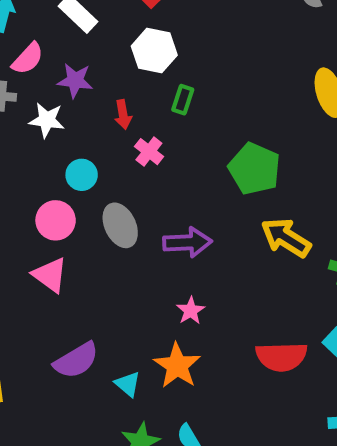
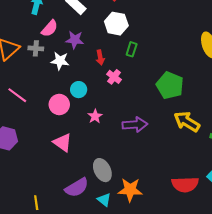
pink circle: (56, 220) -> (59, 104), moved
gray ellipse: (120, 225) -> (102, 170), moved
pink star: (191, 311) -> (95, 116), moved
orange star: (177, 366) -> (130, 190), turned -30

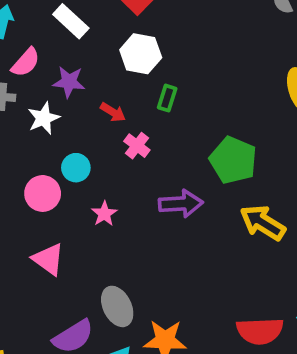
red arrow: (100, 57) -> (113, 112), turned -48
white star: (60, 61) -> (44, 118), turned -30
purple arrow: (135, 125) -> (181, 204), moved

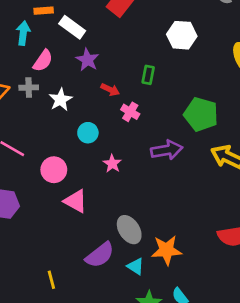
white hexagon: (141, 54) -> (182, 35), moved
purple star: (69, 82) -> (87, 60), moved, turned 30
pink circle: (43, 193) -> (54, 170), moved

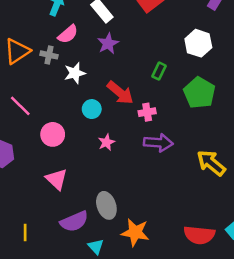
red arrow: (110, 90) -> (120, 93), moved, size x1.6
pink cross: (130, 112) -> (147, 112), moved, turned 35
green pentagon: (201, 114) -> (199, 93), moved
pink triangle: (76, 201) -> (57, 179), moved
cyan triangle: (136, 266) -> (96, 247), moved

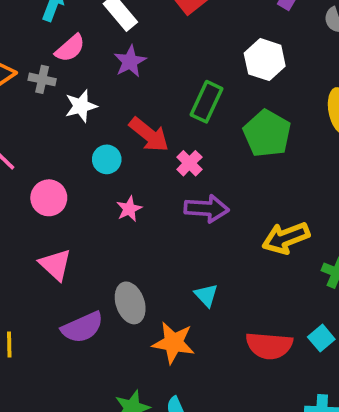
green rectangle: (159, 71) -> (207, 102), size x1.5
pink cross: (147, 112) -> (189, 163), turned -35
yellow arrow: (211, 163) -> (286, 238), turned -60
cyan triangle: (96, 247) -> (206, 295), moved

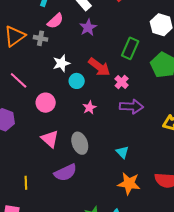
white star: (81, 106) -> (61, 63), moved
cyan triangle: (206, 295) -> (122, 152), moved
gray ellipse: (130, 303) -> (80, 143), moved
orange star: (173, 343) -> (129, 183), moved

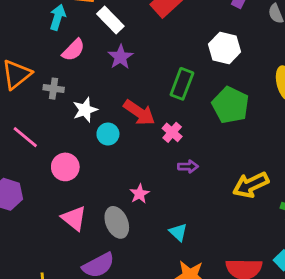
gray cross: (40, 38) -> (54, 89), moved
purple arrow: (131, 106) -> (188, 167), size x0.6
pink star: (89, 108) -> (140, 194), moved

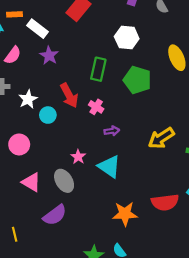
red arrow: (139, 112) -> (69, 95), turned 35
cyan triangle: (178, 232) -> (109, 167), moved, size x1.6

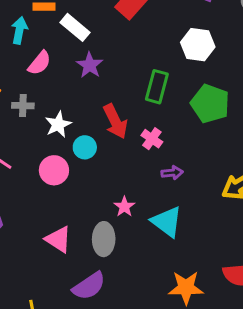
pink circle: (19, 144) -> (54, 170), moved
gray ellipse: (64, 181) -> (104, 239), turned 30

